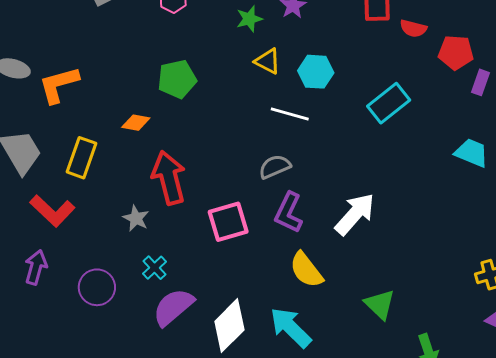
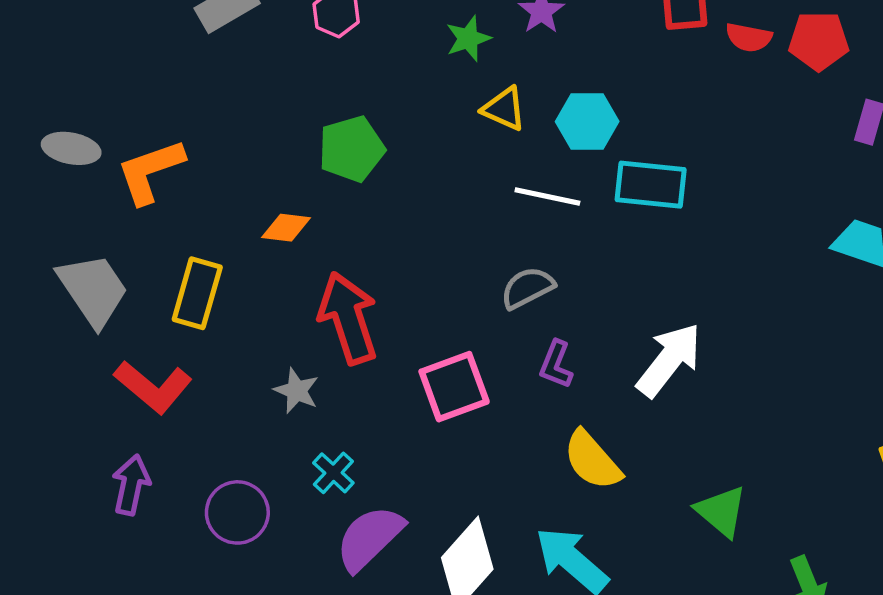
red pentagon: (456, 52) -> (819, 41), moved
cyan rectangle: (389, 103) -> (651, 185), moved, turned 48
purple L-shape: (289, 213) -> (556, 364), size x0.7

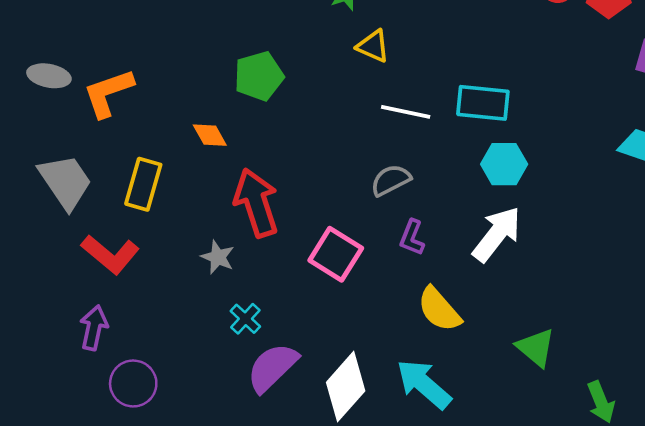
cyan hexagon: (587, 122) -> (504, 164), moved
orange diamond: (286, 228) -> (210, 135), turned 54
pink square: (454, 387) -> (336, 254), turned -38
purple circle: (237, 512) -> (133, 383), moved

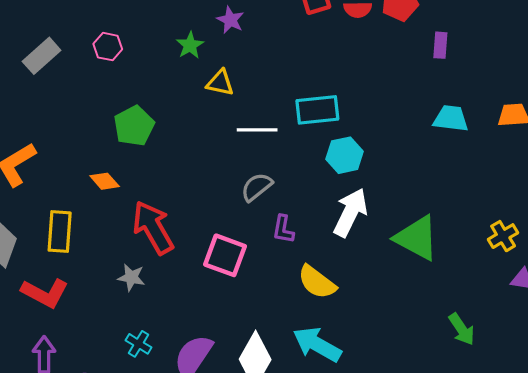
cyan cross: (245, 319) -> (139, 344), moved
green triangle: (536, 348) -> (417, 238), moved, size x1.4

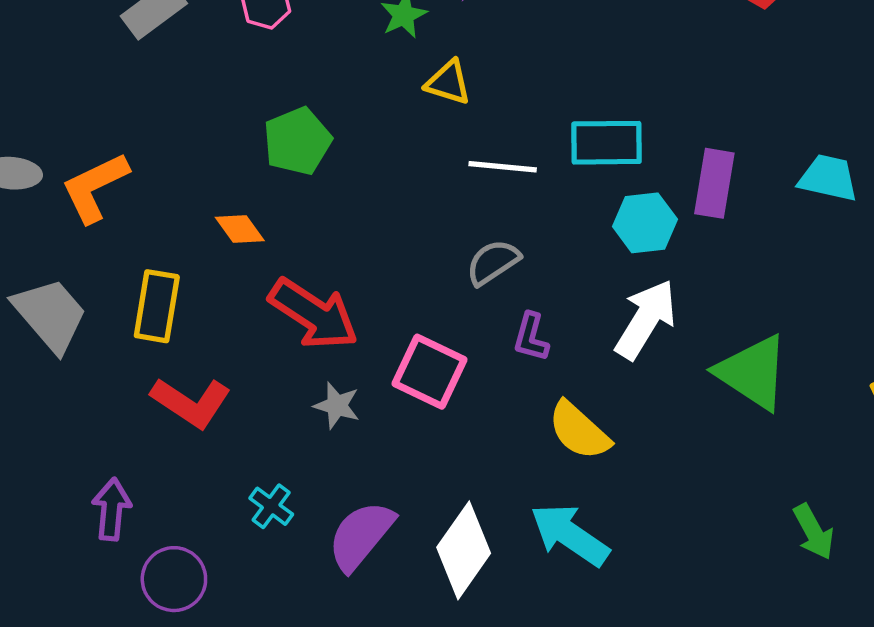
purple rectangle: (440, 45) -> (714, 183), moved, size x1.5
red arrow: (153, 227) -> (314, 314), turned 148
gray star: (131, 277) -> (337, 406), moved
red L-shape: (45, 293) -> (191, 402), moved

